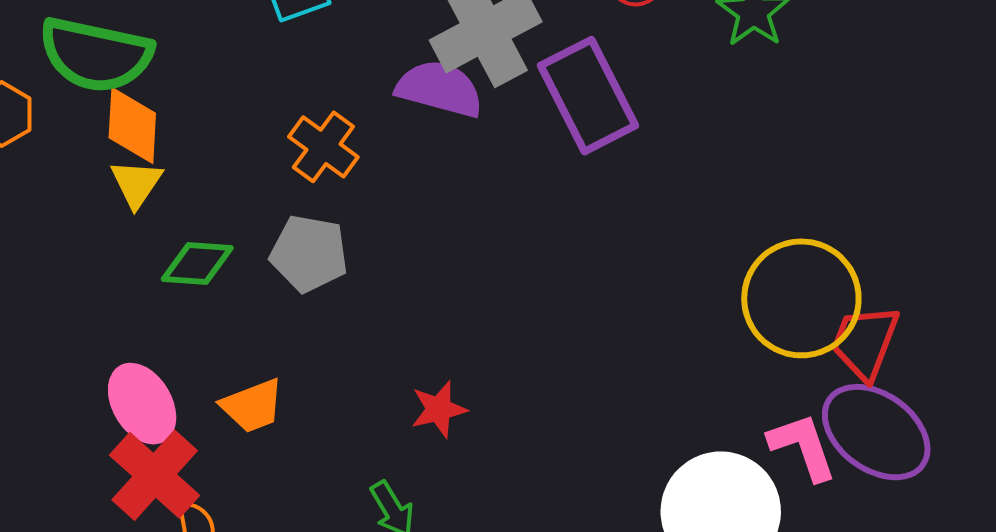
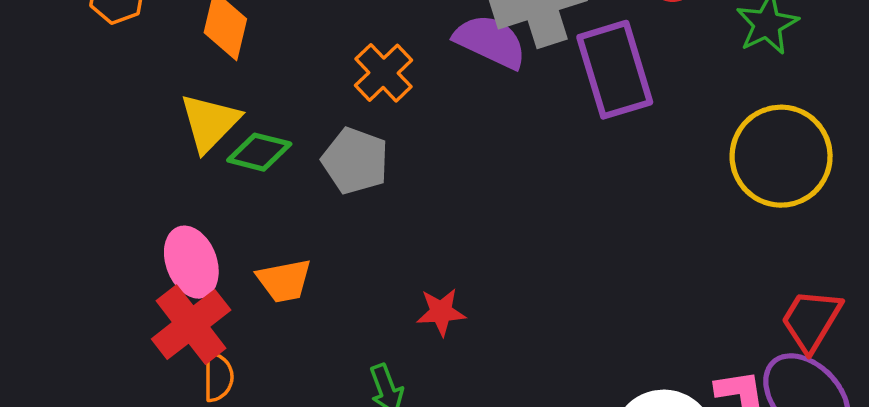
yellow triangle: (136, 183) -> (210, 122), moved, size x1.4
yellow circle: (801, 298) -> (781, 156), moved

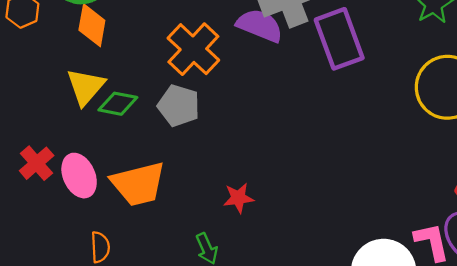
orange cross: (383, 73) -> (193, 49), size x1.4
orange trapezoid: (284, 281) -> (138, 184), size x1.6
red cross: (191, 325) -> (37, 163), moved, size x0.7

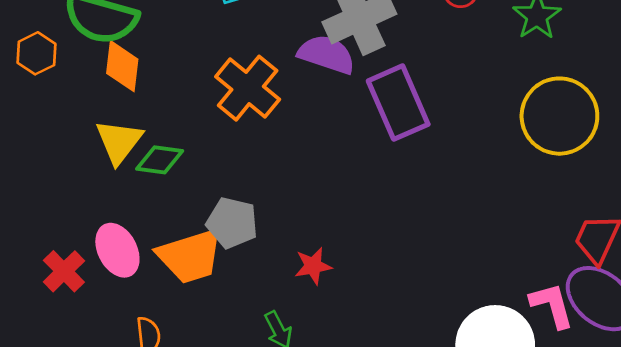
purple rectangle: (339, 39) -> (398, 103), moved
gray pentagon: (179, 106) -> (232, 223), moved
red cross: (37, 163) -> (64, 271), moved

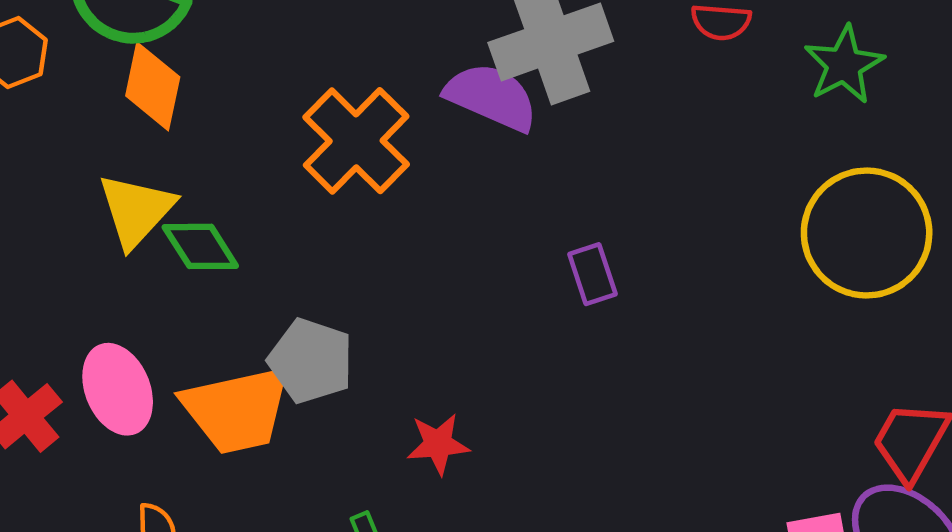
purple rectangle: (398, 103) -> (592, 274), moved, size x0.5
green diamond: (160, 160) -> (200, 246), turned 45

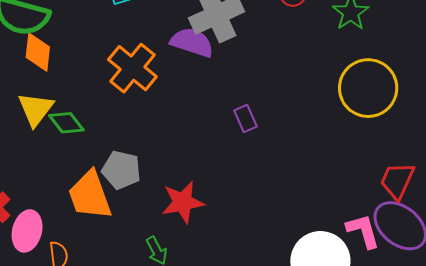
pink ellipse: (118, 389) -> (27, 231), moved, turned 42
orange trapezoid: (237, 410) -> (90, 195), turned 88
red star: (438, 444) -> (183, 202), size x1.5

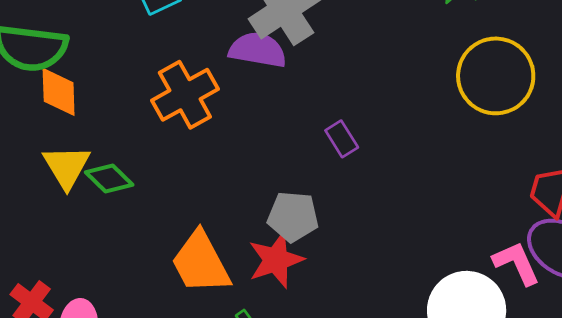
orange cross: (132, 68) -> (185, 95), turned 30
gray pentagon: (121, 170) -> (293, 217), moved
orange trapezoid: (90, 195) -> (201, 263), moved

